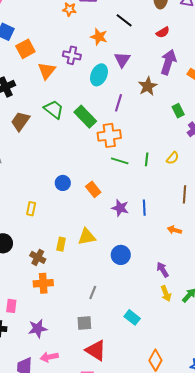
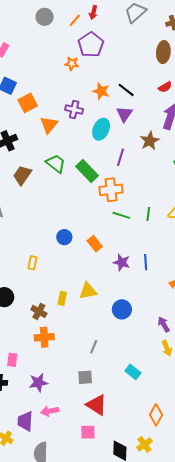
black line: (124, 20) -> (126, 90), moved

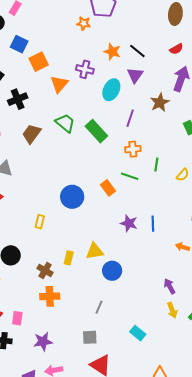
orange cross: (111, 190) -> (133, 149), moved, size x0.7
green line: (148, 214) -> (156, 165), moved
blue circle: (64, 237) -> (72, 197), size x1.5
orange rectangle: (95, 244) -> (108, 188), moved
blue circle: (122, 309) -> (112, 271), moved

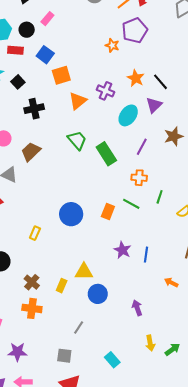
brown trapezoid: (31, 134) -> (31, 152), moved
orange rectangle: (108, 188) -> (108, 212), turned 49
yellow rectangle: (69, 258) -> (62, 286), moved
purple arrow: (170, 286) -> (137, 308), moved

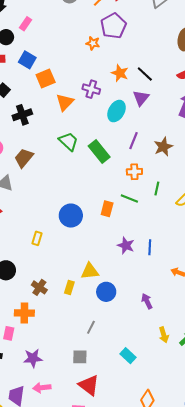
brown star: (174, 136) -> (163, 147), moved
orange cross: (32, 308) -> (24, 313), moved

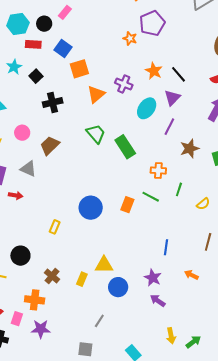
purple line: (133, 141) -> (169, 127), moved
purple star: (126, 245) -> (153, 278), moved
purple arrow: (147, 301) -> (158, 301), turned -35
purple star: (33, 358) -> (41, 329), moved

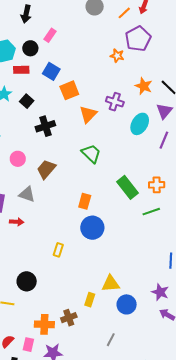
green rectangle: (125, 147) -> (127, 187), moved
green line: (151, 197) -> (151, 212), turned -42
orange rectangle: (127, 205) -> (85, 201), moved
brown cross: (52, 276) -> (69, 318), moved, turned 35

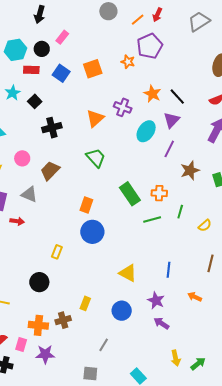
orange square: (69, 90) -> (93, 69), moved
black circle: (27, 281) -> (39, 282), moved
yellow triangle: (111, 284) -> (128, 273), moved, turned 30

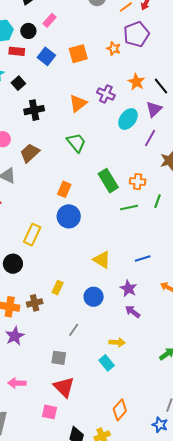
yellow rectangle: (57, 252) -> (32, 235), size x1.5
blue line: (169, 270) -> (143, 258), turned 63
purple star: (45, 354) -> (15, 336), turned -30
yellow arrow: (176, 358) -> (117, 342), moved, turned -77

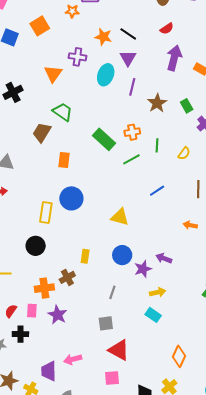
brown trapezoid: (30, 153) -> (42, 132), moved
blue circle: (69, 216) -> (71, 198), moved
blue line: (143, 258) -> (157, 191), moved
purple star: (128, 289) -> (143, 269), moved, turned -30

